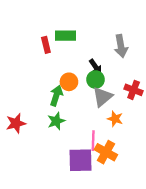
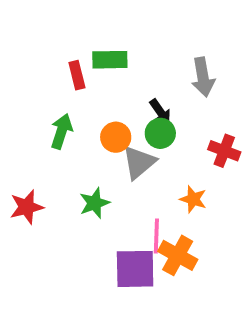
green arrow: (56, 96) -> (61, 131), moved
gray triangle: (102, 97) -> (139, 162), moved

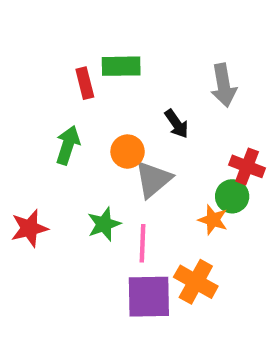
green circle: (160, 133) -> (232, 196), moved
pink line: (156, 236) -> (142, 243), moved

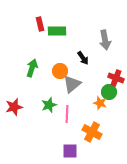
red rectangle: (85, 83) -> (40, 24), moved
purple square: (149, 297) -> (70, 151), moved, size x0.7

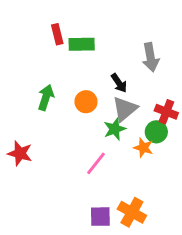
gray triangle: (72, 84) -> (125, 109), moved
green star: (49, 105) -> (115, 129), moved
red star: (14, 107) -> (20, 153), turned 30
pink line: (67, 114) -> (96, 163), turned 36
orange cross: (92, 132) -> (132, 212), moved

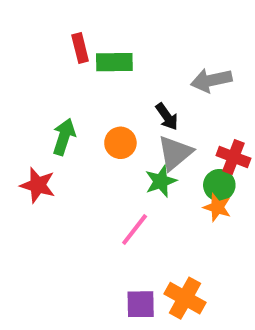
gray arrow: (151, 57) -> (211, 80), turned 88
orange star: (143, 148) -> (217, 207), moved
red star: (20, 153) -> (38, 185), moved

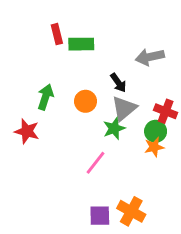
orange star: (217, 207) -> (154, 147), turned -30

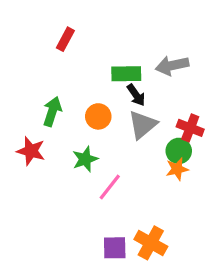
red rectangle: (57, 34) -> (65, 39), turned 42
green rectangle: (81, 44) -> (126, 74), moved
green star: (114, 128) -> (85, 159), moved

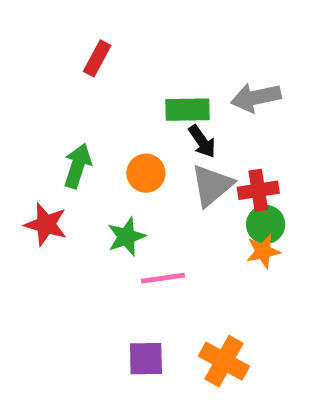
red cross: (190, 128) -> (258, 190), moved, turned -30
pink line: (110, 187) -> (163, 278), turned 44
purple square: (115, 248) -> (146, 359), moved

